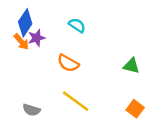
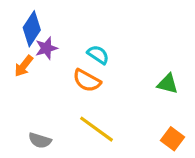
cyan semicircle: (77, 25) -> (98, 55), moved
orange arrow: (21, 42) -> (24, 66), moved, turned 78

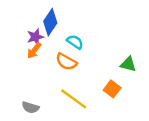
blue diamond: (32, 29) -> (50, 22), moved
orange arrow: (24, 66) -> (34, 51), moved
orange square: (173, 139) -> (112, 89), moved

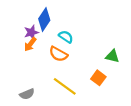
gray semicircle: (30, 107) -> (27, 94), turned -40

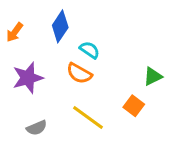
purple star: (31, 32) -> (28, 78), moved, size x1.5
orange arrow: (30, 44) -> (15, 32), moved
green triangle: (112, 56) -> (153, 76), turned -40

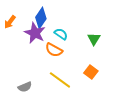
green triangle: (153, 76) -> (94, 39), moved, turned -32
purple star: (28, 78) -> (35, 33), moved, turned -30

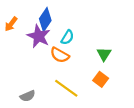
cyan semicircle: (61, 34) -> (67, 37), turned 88
green triangle: (94, 39) -> (104, 54), moved

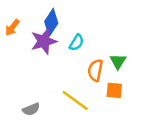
purple star: (39, 36) -> (44, 41), turned 30
orange semicircle: (60, 55) -> (95, 70), moved, turned 72
orange square: (101, 79) -> (114, 90), turned -32

